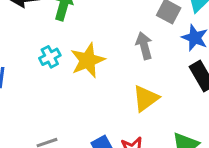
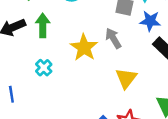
yellow star: (88, 60) -> (84, 48), moved

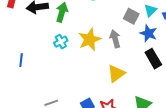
cyan cross: (44, 68) -> (61, 42), moved

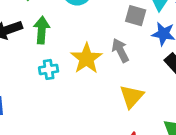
cyan cross: (61, 42) -> (49, 69), turned 32

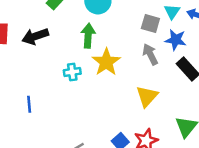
green arrow: (42, 30) -> (88, 36), moved
gray arrow: (120, 50) -> (150, 54), moved

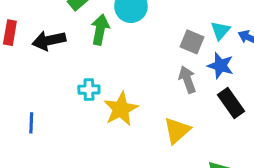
green arrow: (88, 36) -> (100, 30), moved
yellow star: (106, 62) -> (121, 109), moved

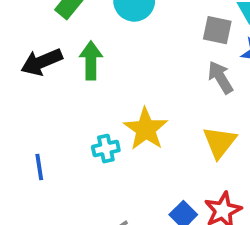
green arrow: (100, 30) -> (91, 61), moved
cyan cross: (89, 90) -> (106, 149), moved

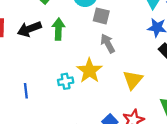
gray square: (217, 30) -> (101, 16), moved
gray arrow: (220, 77) -> (108, 43), moved

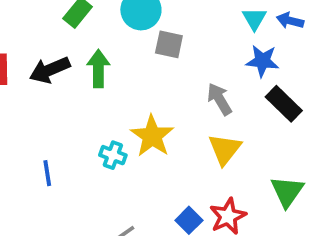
gray arrow: (108, 43) -> (220, 99), moved
cyan cross: (66, 81) -> (113, 155), turned 32

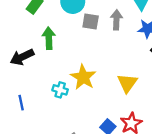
black arrow: (50, 70) -> (22, 57), moved
gray arrow: (220, 99) -> (116, 20), moved, turned 36

